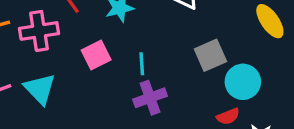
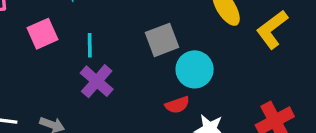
purple cross: (150, 98) -> (97, 81), turned -32

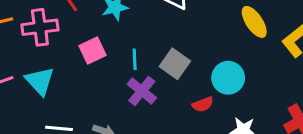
gray square: (162, 40) -> (175, 64), moved, turned -32
red semicircle: (177, 105) -> (203, 104), moved

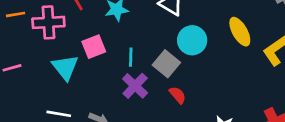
cyan circle: (228, 78) -> (192, 40), moved
cyan triangle: (40, 81) -> (65, 67), moved
red semicircle: (203, 104) -> (178, 95), moved, turned -114

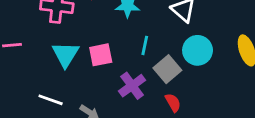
pink square: (94, 47) -> (101, 55), moved
cyan line: (131, 57) -> (145, 45), moved

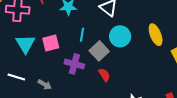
purple cross: (132, 86) -> (74, 64), turned -36

